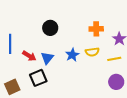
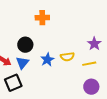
black circle: (50, 28) -> (25, 45), moved
orange cross: (96, 29) -> (42, 18), moved

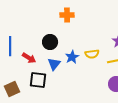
blue triangle: (22, 63) -> (54, 64), moved
black square: (13, 83) -> (38, 80), turned 30

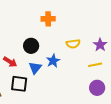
yellow semicircle: (92, 54) -> (73, 44), moved

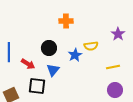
purple star: (100, 45) -> (118, 34), moved
blue star: (53, 61) -> (75, 55), moved

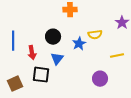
red arrow: (28, 64) -> (32, 53), turned 48
purple circle: (115, 90) -> (100, 79), moved

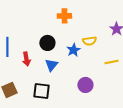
black square: (41, 75) -> (41, 91), moved
purple circle: (100, 79) -> (85, 85), moved

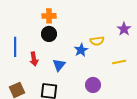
orange cross: (64, 16) -> (49, 16), moved
black circle: (47, 43) -> (49, 34), moved

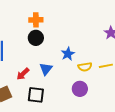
yellow semicircle: (97, 41) -> (85, 67), moved
red arrow: (34, 59) -> (23, 74), moved, turned 56

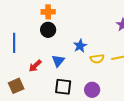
purple circle: (80, 89) -> (92, 90), moved
black square: (36, 95) -> (63, 87), moved

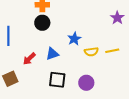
blue triangle: (58, 61) -> (52, 54), turned 32

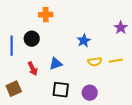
black circle: (42, 23) -> (32, 39), moved
blue star: (74, 39) -> (84, 41), moved
red arrow: (29, 59) -> (33, 69), turned -72

